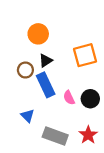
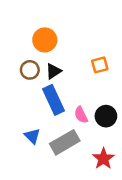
orange square: (85, 55) -> (100, 65), size x0.6
brown circle: (25, 70) -> (30, 70), moved
gray rectangle: (55, 136) -> (65, 142), moved, turned -50

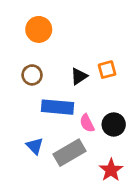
orange circle: (45, 40) -> (39, 29), moved
black triangle: (54, 71) -> (79, 76), moved
blue rectangle: (54, 100) -> (57, 107), turned -60

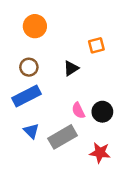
orange square: (107, 70) -> (96, 45), moved
blue rectangle: (57, 107) -> (26, 96), moved, turned -32
red star: (111, 170) -> (100, 153), turned -30

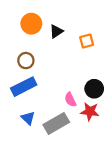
black triangle: (71, 68) -> (56, 31), moved
black circle: (102, 112) -> (94, 89), moved
red star: (100, 153) -> (90, 112), moved

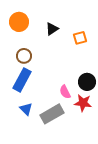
orange circle: (31, 24) -> (19, 22), moved
blue rectangle: (24, 87) -> (22, 80), turned -35

